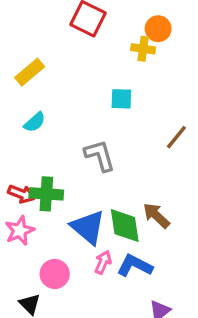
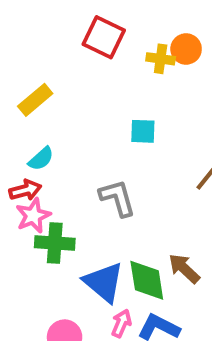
yellow cross: (143, 49) -> (161, 59), moved
red arrow: (21, 194) -> (25, 190), moved, turned -36
pink star: (20, 231) -> (33, 216), moved

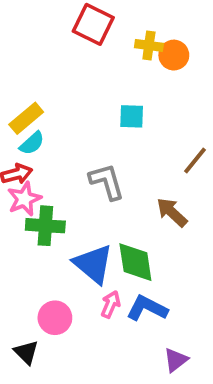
orange circle: (186, 49) -> (174, 55), moved
yellow rectangle: (35, 100) -> (26, 118), moved
brown arrow: (184, 268) -> (172, 212), moved

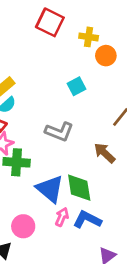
orange circle: (174, 55) -> (106, 56), moved
cyan square: (132, 116) -> (77, 86), turned -30
gray L-shape: (107, 182) -> (59, 132), turned 128

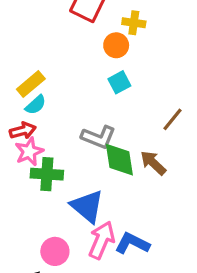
orange circle: (106, 56) -> (116, 45), moved
green diamond: (79, 188) -> (119, 160), moved
pink arrow: (62, 217) -> (102, 240), size x1.6

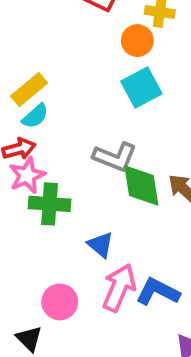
cyan square: (119, 82) -> (141, 88), size x1.4
blue triangle: (87, 206) -> (101, 245), size x0.6

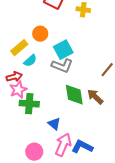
orange circle: (137, 41) -> (40, 34), moved
cyan square: (141, 88) -> (63, 50), moved
cyan semicircle: (35, 116) -> (30, 61), moved
gray L-shape: (115, 157) -> (62, 66), moved

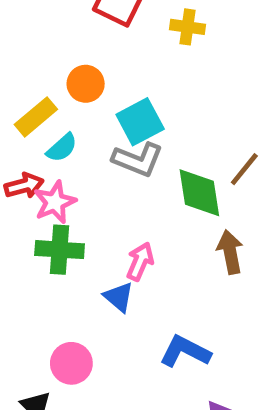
pink star: (18, 90) -> (55, 202), moved
green diamond: (74, 95) -> (199, 193), moved
brown arrow: (95, 97) -> (230, 252), moved, turned 36
pink arrow: (63, 145) -> (140, 261), moved, size x0.7

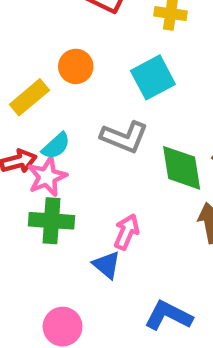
cyan square: (140, 122) -> (153, 77), moved
cyan semicircle: (62, 148) -> (56, 146), moved

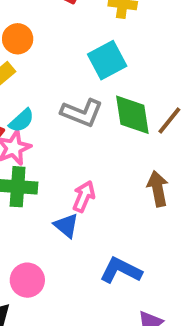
orange circle: (76, 66) -> (18, 39), moved
green diamond: (182, 168) -> (132, 115), moved

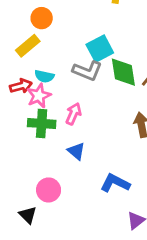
cyan square: (107, 60) -> (100, 49), moved
cyan semicircle: (21, 121) -> (44, 76), turned 54
pink arrow: (84, 196) -> (73, 114), moved

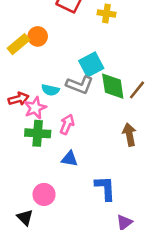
yellow rectangle: (28, 46) -> (19, 44), moved
cyan semicircle: (44, 76) -> (50, 90), moved
blue triangle: (76, 151) -> (70, 159), turned -30
blue L-shape: (115, 183) -> (105, 188), turned 60

